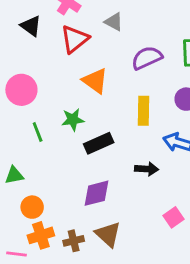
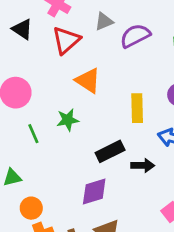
gray triangle: (114, 22) -> (104, 21), turned -48
purple semicircle: (147, 58) -> (135, 36), moved
black rectangle: (99, 143) -> (110, 151), moved

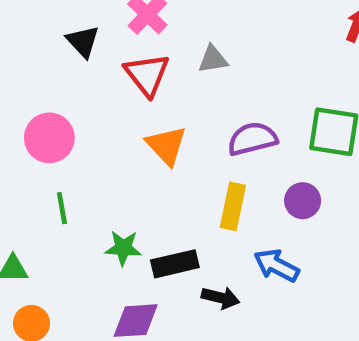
purple semicircle: (135, 36) -> (252, 139), moved
red triangle: (66, 40) -> (147, 75), turned -40
green star: (68, 120) -> (123, 248), moved

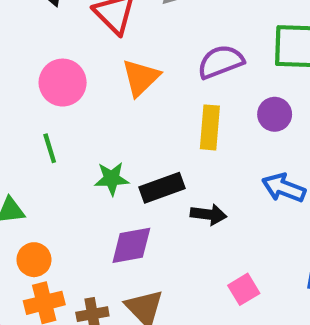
pink circle: (49, 138) -> (63, 83), moved
orange triangle: (166, 145) -> (141, 78), turned 36
blue arrow: (276, 265) -> (284, 188), moved

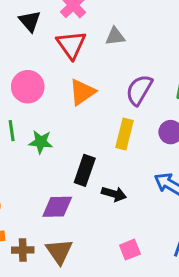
purple semicircle: (221, 62) -> (139, 90), turned -48
green star: (112, 179) -> (41, 142), moved
black rectangle: (162, 188) -> (85, 170), turned -60

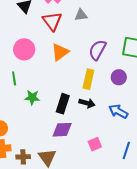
green star: (41, 142) -> (32, 97), moved
black arrow: (114, 194) -> (87, 103), moved
purple diamond: (57, 207) -> (62, 130), moved
pink square: (130, 250) -> (95, 144), moved

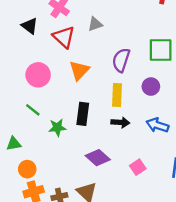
green line: (14, 78) -> (33, 110), turned -32
black rectangle: (63, 104) -> (83, 114), moved
purple diamond: (62, 130) -> (98, 158), turned 55

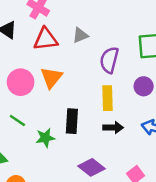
gray triangle: (95, 24) -> (80, 35), moved
red triangle: (64, 37) -> (46, 39), turned -45
orange triangle: (79, 70) -> (51, 78), moved

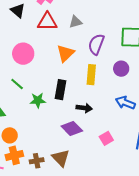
orange triangle: (51, 78) -> (65, 53), moved
black arrow: (113, 127) -> (84, 108), moved

